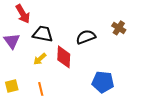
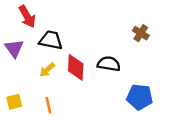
black semicircle: (86, 37) -> (109, 64), moved, turned 30
blue pentagon: (103, 82) -> (140, 97), moved

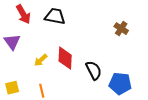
black trapezoid: (51, 40) -> (55, 16), moved
black semicircle: (109, 64) -> (94, 70), moved, turned 54

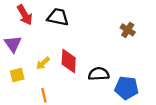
black semicircle: (94, 70) -> (99, 74), turned -66
yellow square: (12, 88) -> (17, 75), moved

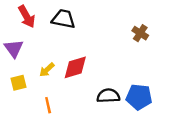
red diamond: (69, 61) -> (75, 67), turned 70
black semicircle: (99, 74) -> (108, 96), moved

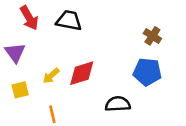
blue pentagon: (139, 97) -> (147, 72), moved

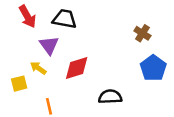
purple triangle: (15, 53) -> (49, 45), moved
blue pentagon: (147, 72) -> (153, 68), moved, turned 30
yellow arrow: (51, 76) -> (38, 68), moved, turned 77

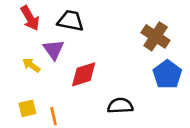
brown cross: (142, 33) -> (156, 36), size x1.5
yellow arrow: (38, 68) -> (31, 65), moved
yellow square: (19, 84) -> (27, 108), moved

